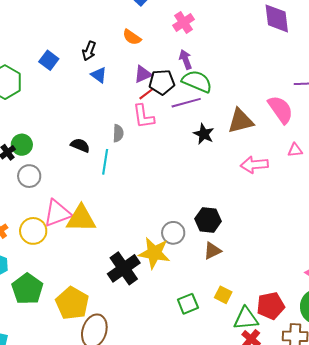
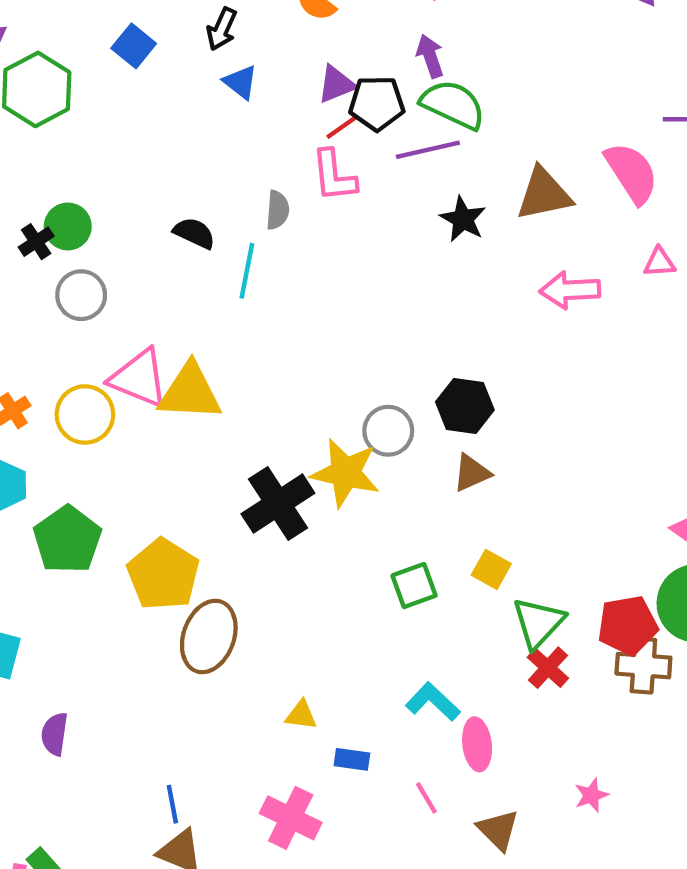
pink triangle: (57, 213) -> (139, 378), turned 40
red pentagon: (271, 306) -> (628, 625), moved
green triangle: (246, 318) -> (538, 623), turned -44

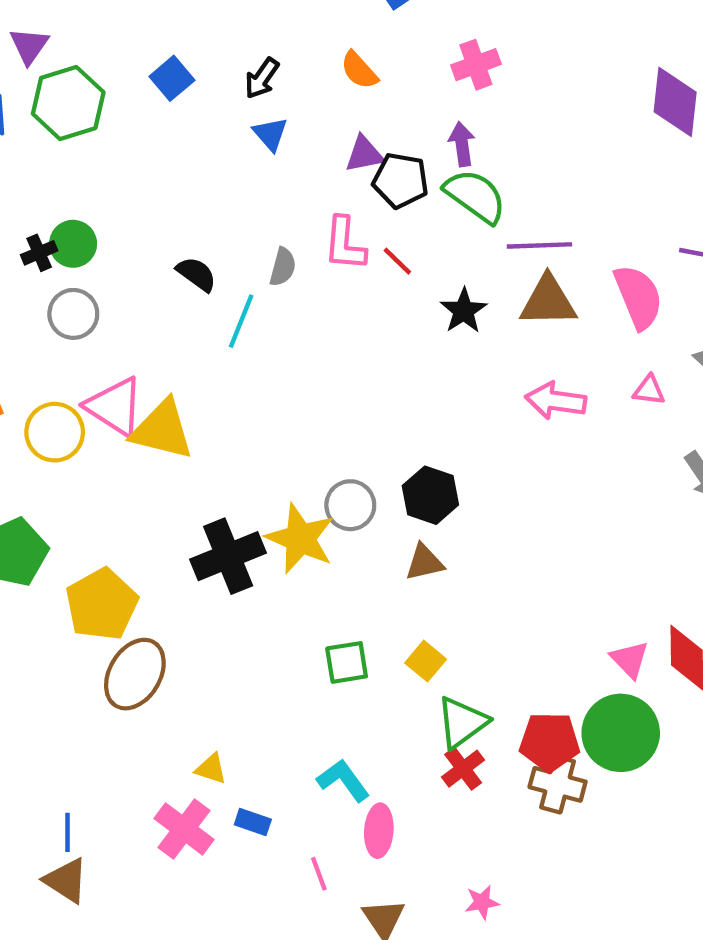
red line: (341, 127) -> (397, 261), moved, turned 68
purple line: (428, 150) -> (539, 245), moved
pink cross: (291, 818) -> (184, 829), moved

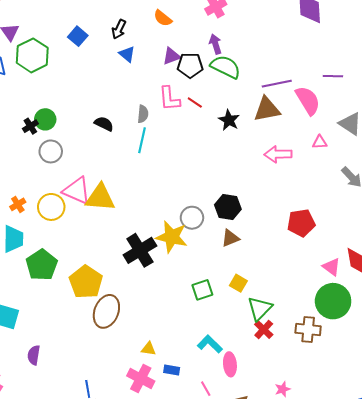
purple line: (539, 245) -> (277, 84), moved
cyan line: (241, 321) -> (142, 140), moved
red pentagon: (550, 742) -> (301, 223), moved

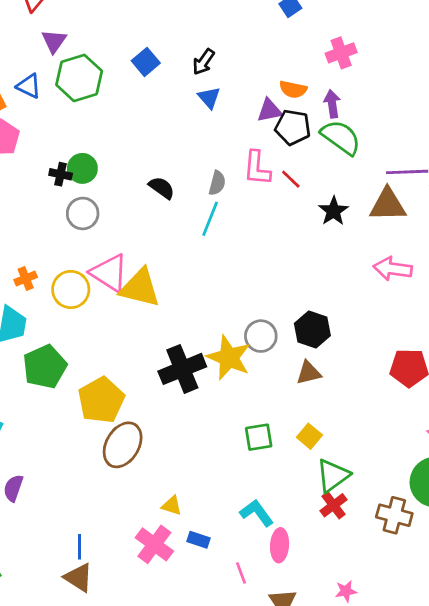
orange semicircle: (163, 18) -> (293, 89), moved, turned -36
black cross: (30, 126) -> (61, 174), turned 35

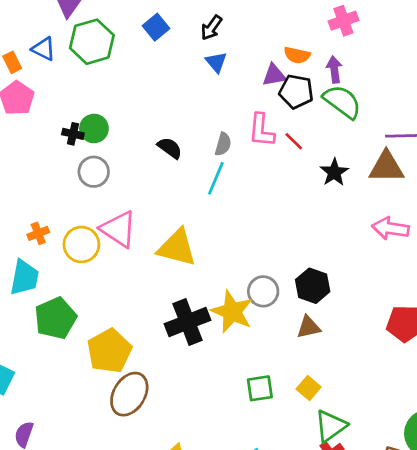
yellow triangle: (140, 288) -> (177, 248), moved

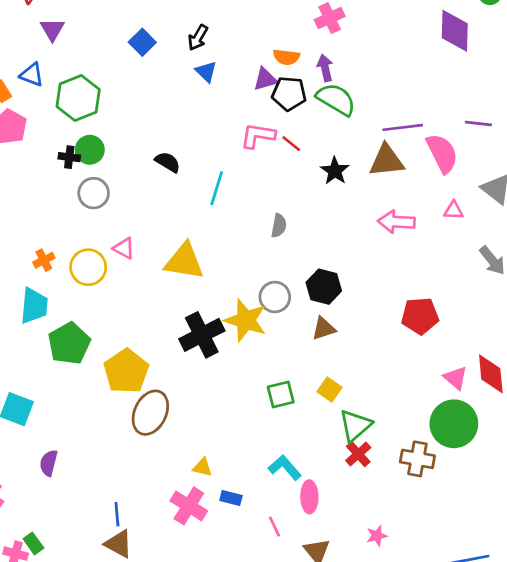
green hexagon: (92, 42) -> (78, 98), moved
pink L-shape: (261, 130) -> (258, 136), turned 99
gray semicircle: (223, 144) -> (279, 226), moved
pink triangle: (119, 229) -> (124, 248), size x0.6

